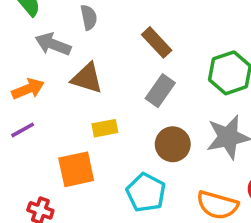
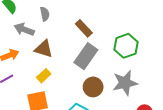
gray rectangle: (160, 91) -> (86, 56), size x1.4
yellow rectangle: (105, 128) -> (44, 76), moved, turned -32

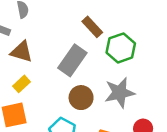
brown rectangle: (84, 28) -> (92, 27), moved

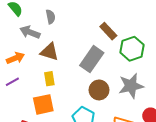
yellow rectangle: (22, 84) -> (49, 79), turned -56

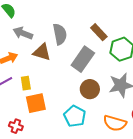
gray semicircle: (50, 17) -> (60, 34), moved, size x1.5
yellow rectangle: (49, 79) -> (26, 83), moved

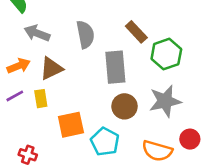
brown triangle: (42, 52) -> (51, 68), moved, turned -42
gray rectangle: (83, 59) -> (115, 67), turned -40
orange square: (36, 103) -> (71, 125), moved

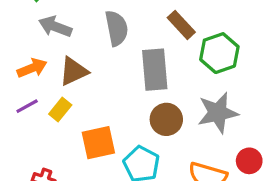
yellow rectangle: (41, 99) -> (60, 109), turned 48

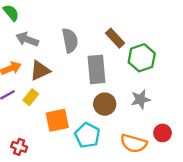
gray star: (218, 113) -> (141, 99), size x0.7

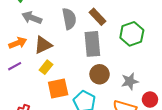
brown rectangle: (115, 38) -> (97, 17), moved
yellow rectangle: (31, 97) -> (46, 67), moved
gray star: (141, 99) -> (130, 81), moved

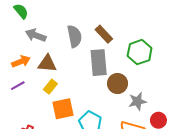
brown triangle: (43, 45) -> (47, 64), turned 30
brown circle: (100, 74) -> (118, 84), moved

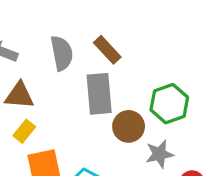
green hexagon: (140, 52) -> (169, 104), moved

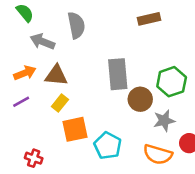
brown rectangle: (107, 50) -> (149, 19), moved, turned -60
gray semicircle: (62, 53) -> (76, 25), moved

